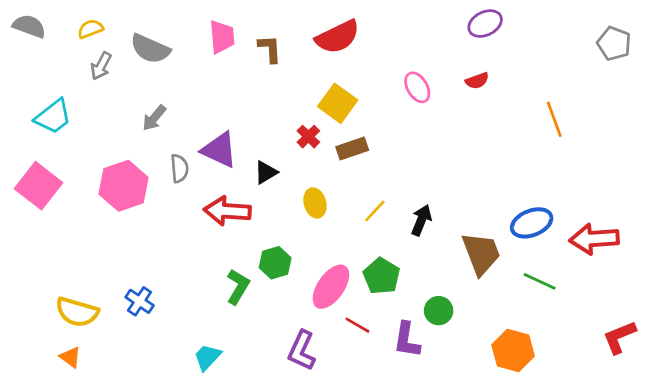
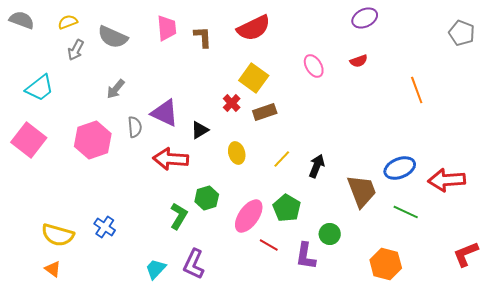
purple L-shape: (302, 350) -> (194, 264), moved

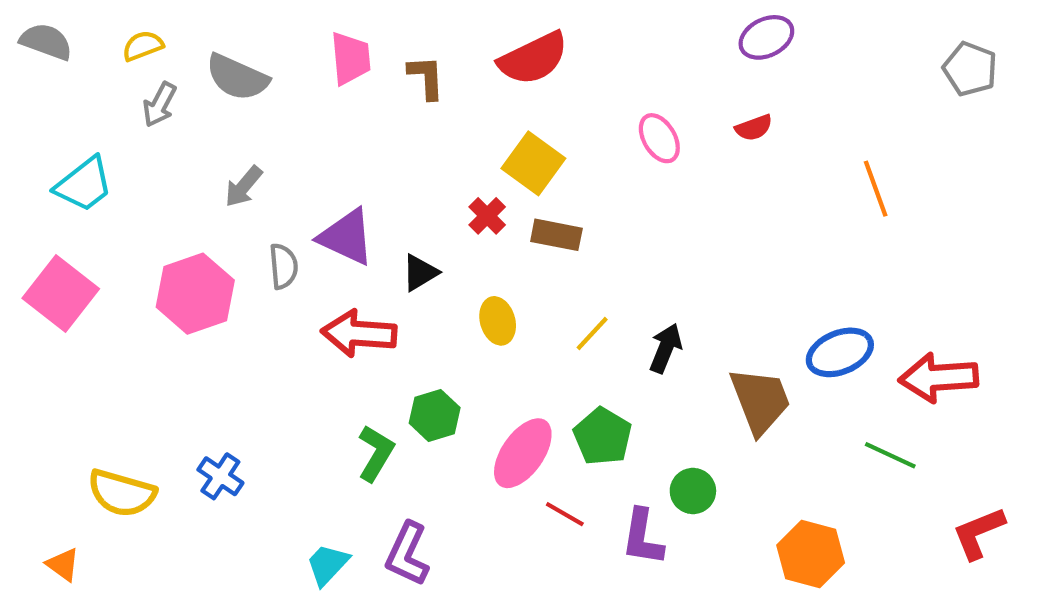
brown rectangle: (265, 112) -> (556, 235), turned 30
green line: (406, 212) -> (890, 455), moved
orange triangle: (53, 269) -> (63, 564), moved

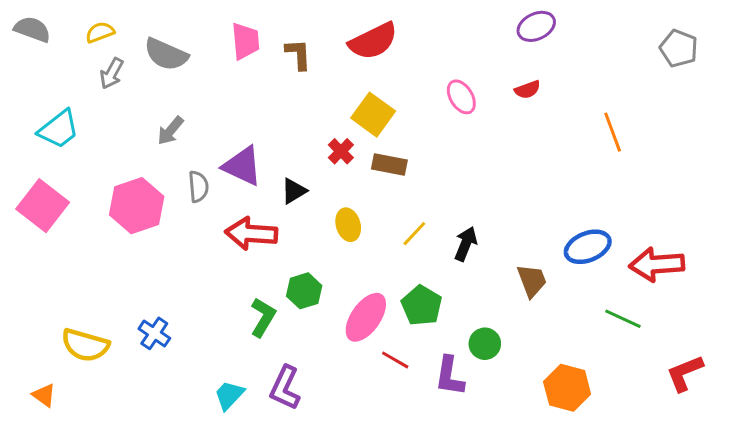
brown trapezoid: (760, 401) -> (532, 281), size x0.7

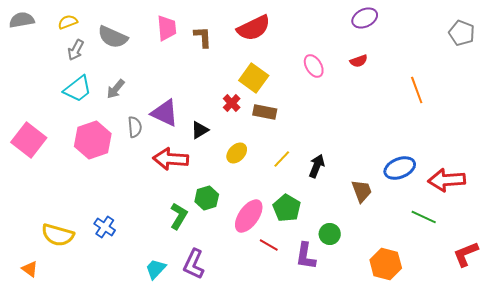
gray semicircle: (32, 29) -> (22, 20), turned -30
cyan trapezoid: (59, 129) -> (78, 89), moved
yellow ellipse: (348, 225) -> (237, 153), turned 60

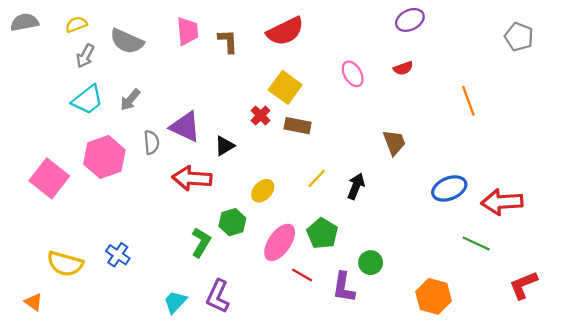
pink square: (29, 140) -> (49, 178), moved
yellow ellipse: (237, 153) -> (263, 191), moved
brown trapezoid: (362, 191) -> (394, 142), moved

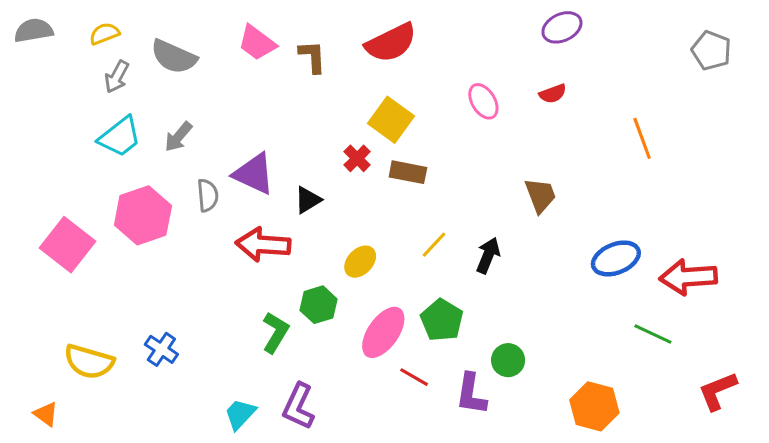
pink trapezoid: (187, 31) -> (257, 43), turned 132

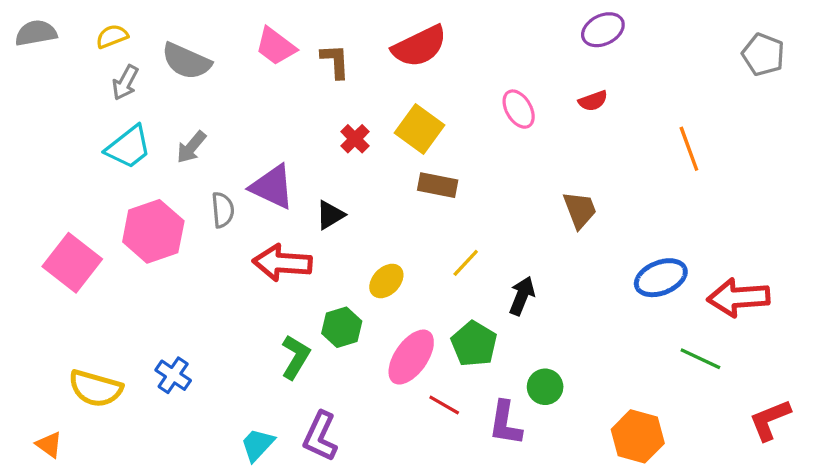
red cross: (357, 158) -> (355, 139), moved
black arrow: (488, 255) -> (522, 296), moved

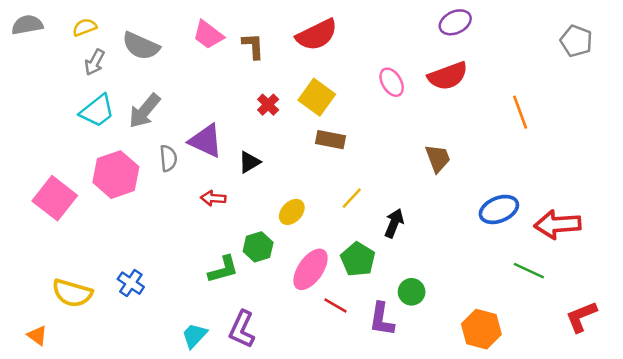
red semicircle: (593, 101) -> (448, 76), size x1.8
gray arrow: (191, 147) -> (145, 111), size x1.4
red arrow: (282, 263) -> (213, 198), size x0.6
green L-shape: (295, 357) -> (223, 269), turned 44

